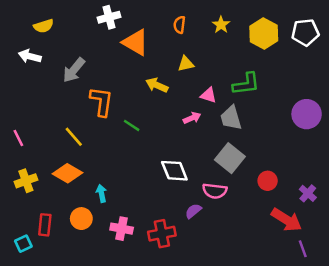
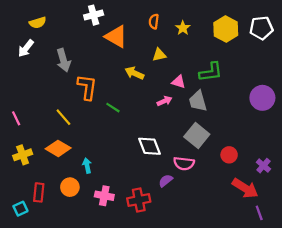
yellow star: (221, 25) -> (183, 28), moved
white arrow: (30, 56) -> (26, 48), turned -66
gray arrow: (74, 70) -> (63, 60), turned -55

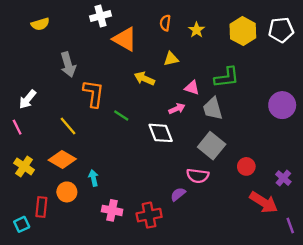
white arrow: (26, 48) -> (28, 99), moved
white diamond: (149, 146) -> (161, 133), moved
yellow cross: (23, 155) -> (24, 166), turned -36
orange circle: (70, 187) -> (67, 192), moved
purple line: (259, 213) -> (290, 226), moved

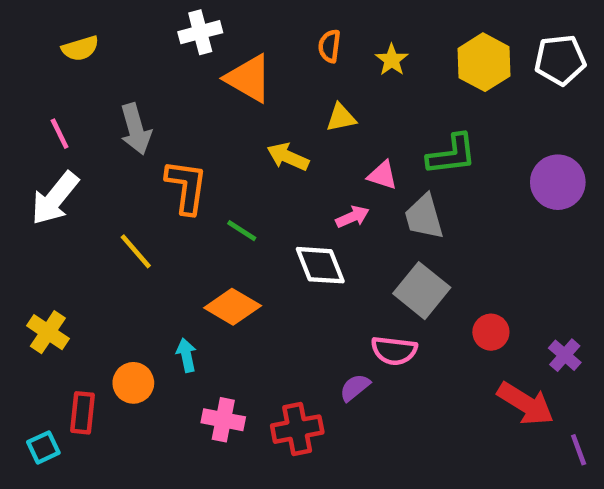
white arrow: (28, 99) -> (55, 198), size x1.4
purple circle: (282, 105) -> (558, 182), moved
pink line: (17, 127) -> (60, 134), moved
orange diamond: (62, 160) -> (233, 307), moved

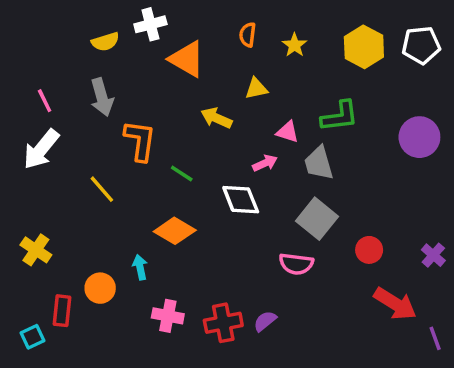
yellow semicircle: (80, 48) -> (105, 42), moved
purple cross: (565, 355) -> (433, 255), moved
purple semicircle: (355, 387) -> (265, 321), moved

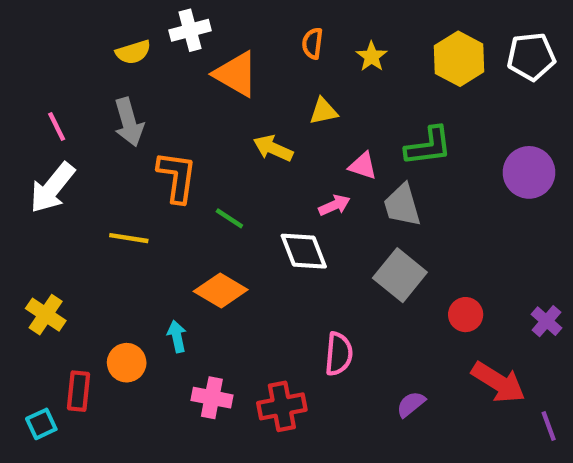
yellow line: (102, 189) -> (129, 238), turned -40
pink semicircle: (296, 264) -> (339, 354), moved, turned -92
purple semicircle: (265, 321) -> (411, 404), moved

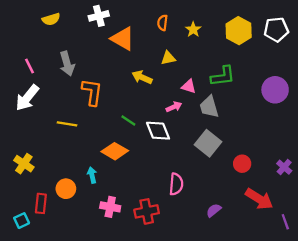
yellow semicircle: (133, 52) -> (51, 19), moved
green line: (229, 218) -> (128, 120), moved

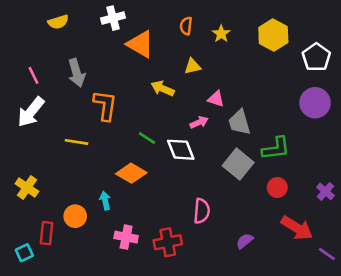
white pentagon: (276, 30) -> (316, 57), moved, turned -30
green L-shape: (223, 76) -> (276, 148), moved
purple line: (285, 222) -> (327, 254), turned -35

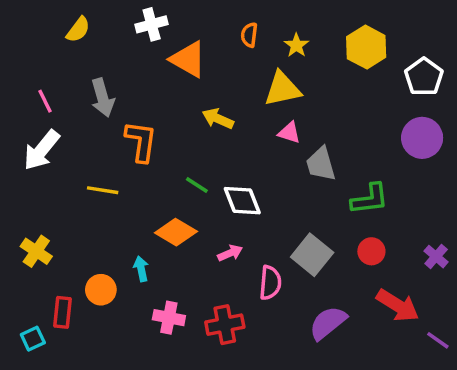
yellow semicircle: (58, 22) -> (78, 30), turned -36
yellow triangle: (193, 66) -> (282, 89), moved, size x1.6
pink arrow: (199, 122) -> (230, 253), moved
gray square: (238, 164) -> (312, 255), moved
purple semicircle: (245, 241) -> (328, 323), size x1.6

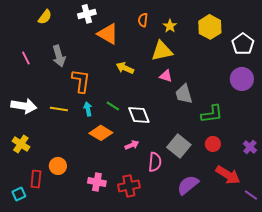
white arrow: (42, 150) -> (24, 106), moved, turned -120
cyan arrow: (141, 269) -> (88, 109), moved

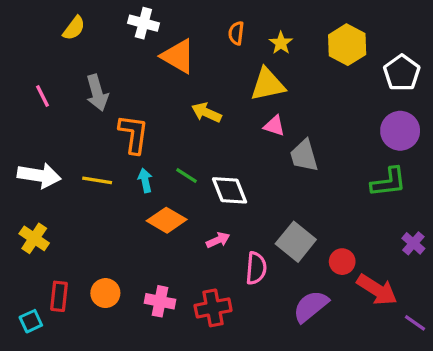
white cross: (87, 14) -> (143, 23), turned 30
green L-shape: (212, 114) -> (389, 182), moved
red circle: (213, 144) -> (342, 262), moved
orange circle: (58, 166) -> (105, 293), moved

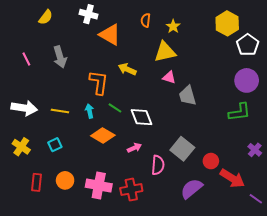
yellow hexagon: (347, 45) -> (227, 23), moved
orange L-shape: (134, 134) -> (99, 82), moved
pink cross: (160, 301) -> (99, 185), size x1.4
cyan square: (31, 321) -> (55, 145), moved

